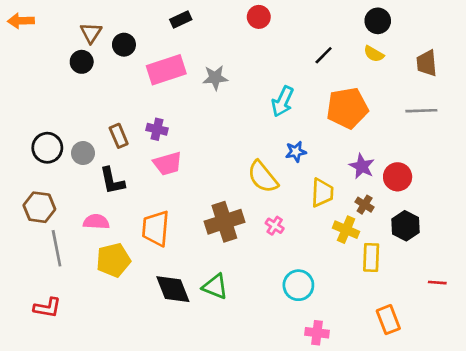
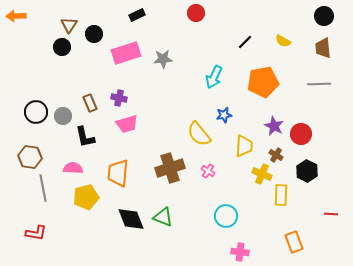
black circle: (378, 21) -> (324, 16), moved

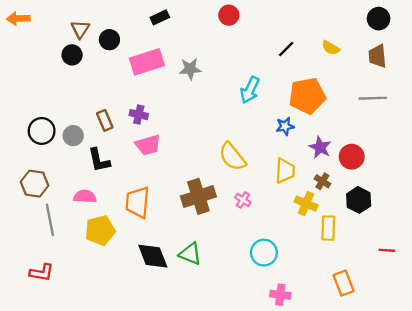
blue star: (224, 115) -> (285, 126), moved

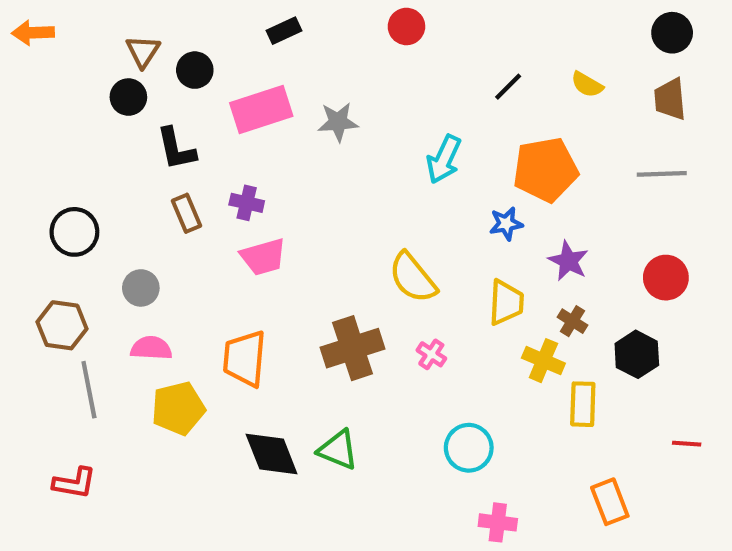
gray circle: (73, 136) -> (141, 288), moved
red circle: (352, 157) -> (666, 278), moved
black L-shape: (99, 160) -> (176, 149), moved

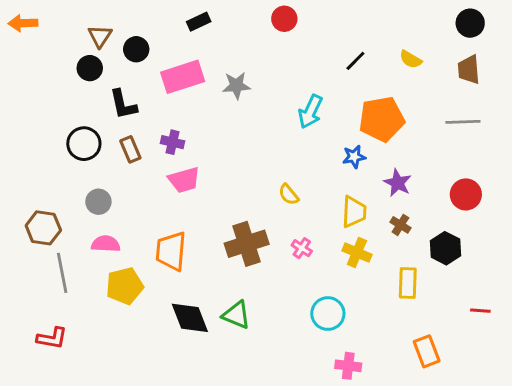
black circle: (74, 232) -> (84, 144), moved
yellow semicircle: (413, 278) -> (289, 194), size x0.6
yellow cross: (543, 361) -> (357, 253), moved

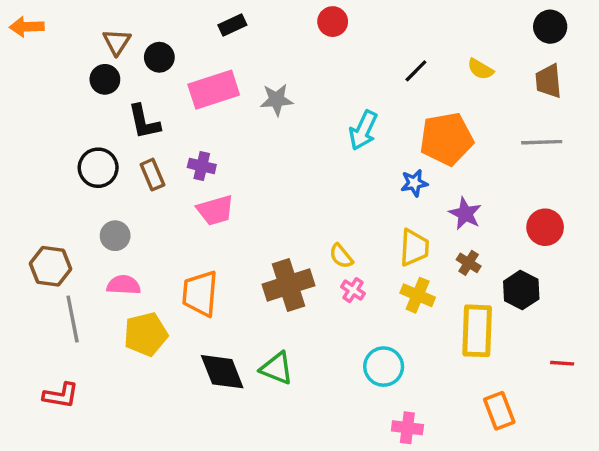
yellow semicircle: (289, 194) -> (341, 256), moved
yellow rectangle: (408, 283) -> (477, 331), size x1.4

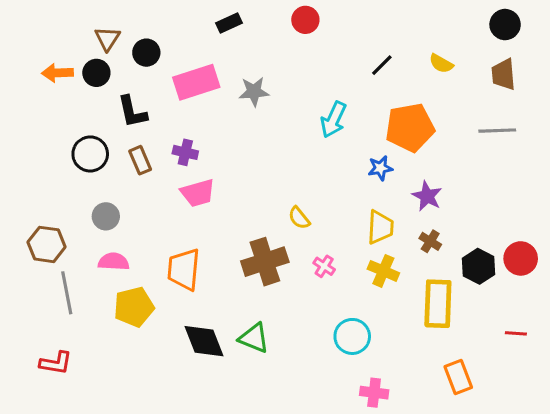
black rectangle: (232, 25) -> (229, 23), moved
orange arrow: (27, 27) -> (57, 73), moved
red circle: (545, 227) -> (521, 258), moved
yellow semicircle: (341, 256) -> (299, 218), moved

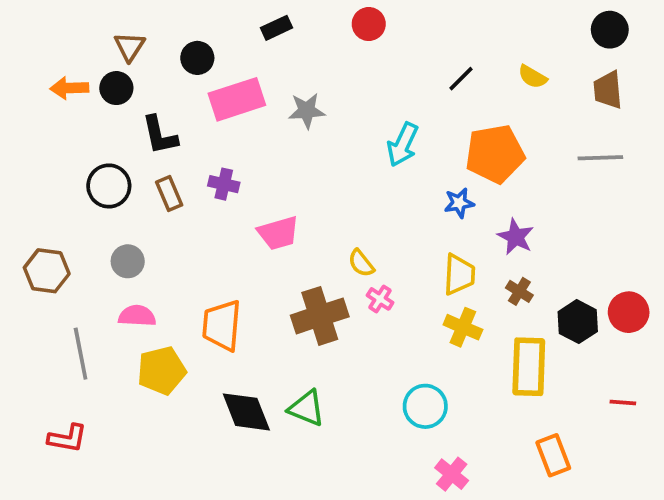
black circle: (146, 53) -> (197, 58), moved
pink trapezoid: (198, 193) -> (278, 233), moved
brown hexagon: (47, 244) -> (47, 271), moved
pink cross: (324, 266) -> (380, 299), moved
pink cross: (374, 393) -> (452, 474), turned 32

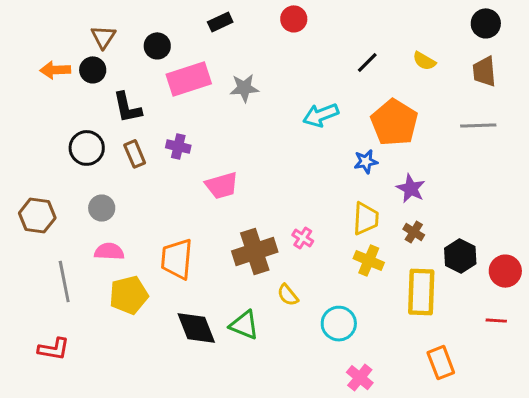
cyan arrow: (403, 145) -> (321, 115), turned 44
orange pentagon: (495, 154) -> (394, 122), turned -30
yellow semicircle: (361, 263) -> (288, 295), moved
red circle: (629, 312) -> (505, 271), moved

